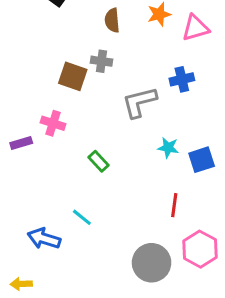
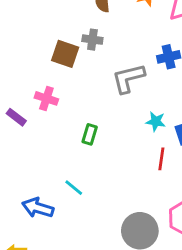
purple rectangle: (21, 143) -> (16, 117), turned 54
green rectangle: (98, 161) -> (90, 134), turned 60
red line: (174, 205) -> (161, 159), moved

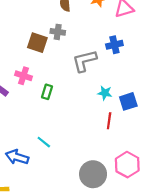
green rectangle: (90, 134) -> (47, 92), moved

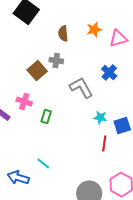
brown square: (37, 43) -> (37, 71), turned 30
blue cross: (114, 45) -> (109, 73), turned -35
gray L-shape: (84, 61) -> (81, 88), turned 75

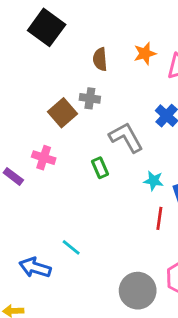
green rectangle: (46, 117) -> (100, 168), moved, turned -40

